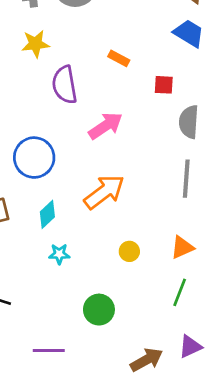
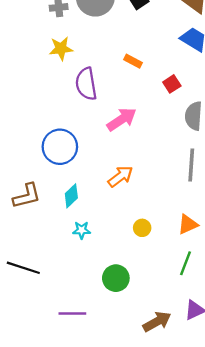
red square: (164, 85) -> (172, 84), turned -36
orange arrow: (104, 192) -> (120, 176), size x0.7

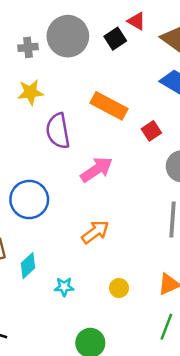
orange rectangle: (133, 61) -> (109, 106), size x1.8
cyan diamond: (71, 196) -> (28, 266), moved
cyan star: (82, 230) -> (64, 287), moved

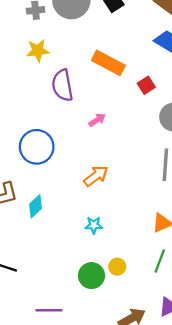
pink arrow: (97, 170) -> (97, 120), size x0.6
cyan star: (64, 287) -> (94, 225), moved
yellow circle: (119, 288) -> (117, 267), moved

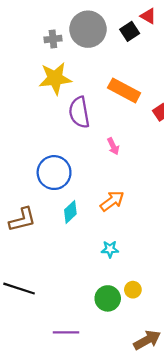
yellow star: (38, 51) -> (55, 78), size x1.4
pink arrow: (97, 120) -> (113, 146), turned 98
cyan diamond: (36, 206) -> (70, 212), moved

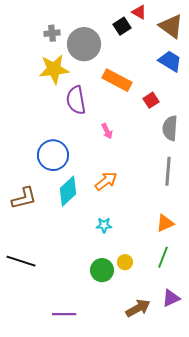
gray circle: (88, 29) -> (84, 44), moved
cyan diamond: (70, 212) -> (68, 191), size x1.4
purple line: (66, 332) -> (64, 314), moved

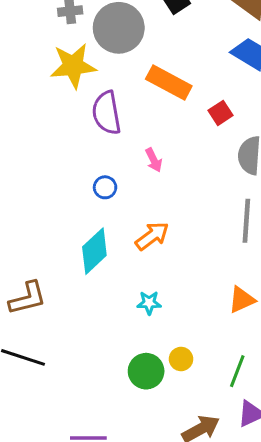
blue circle: (53, 155) -> (105, 187), moved, size x0.5
brown L-shape: (24, 198) -> (28, 298), moved
green line: (163, 257) -> (237, 371), moved

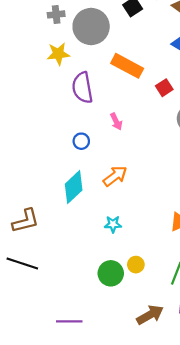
yellow star: (73, 66) -> (58, 54), size x0.7

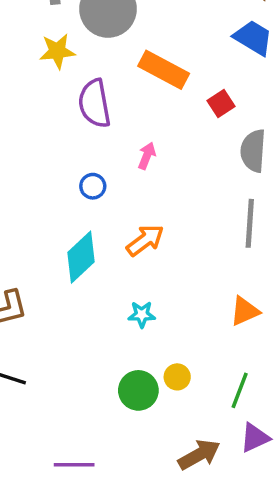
pink arrow: (116, 122) -> (147, 156), turned -133

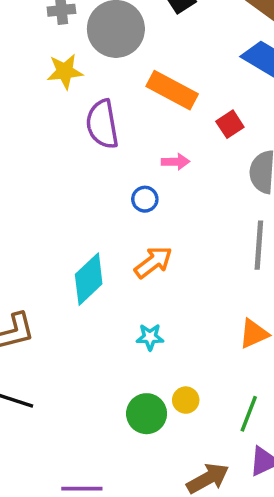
pink arrow: (147, 156) -> (175, 162), moved, turned 68
blue circle: (93, 186) -> (145, 199), moved

